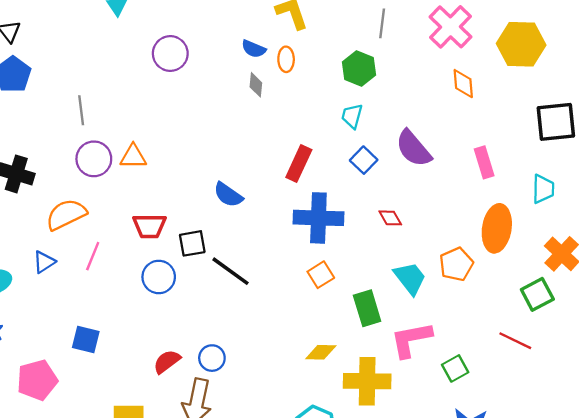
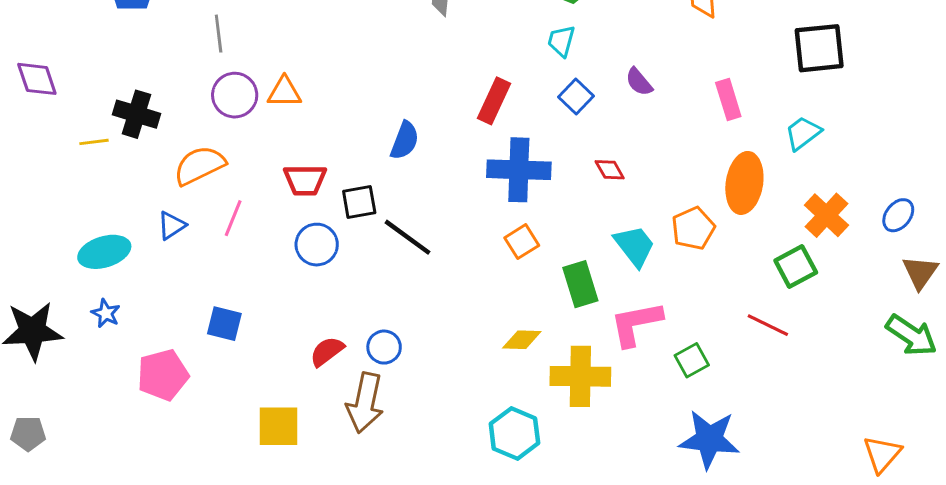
purple semicircle: (413, 148) -> (639, 82), size x0.6
cyan trapezoid: (543, 189) -> (803, 133), turned -128
blue semicircle: (228, 195) -> (405, 140), turned -104

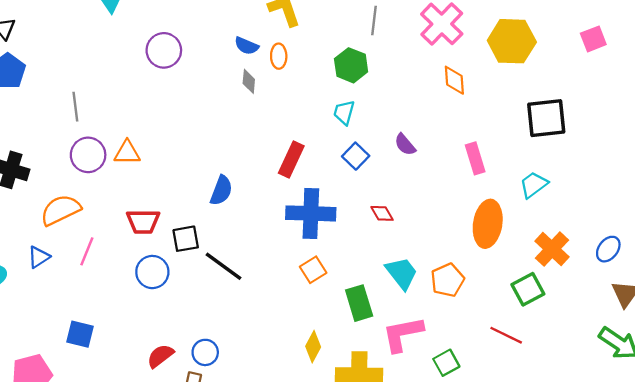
orange pentagon: (693, 228) -> (447, 280), moved
yellow diamond: (522, 340) -> (313, 347), turned -64

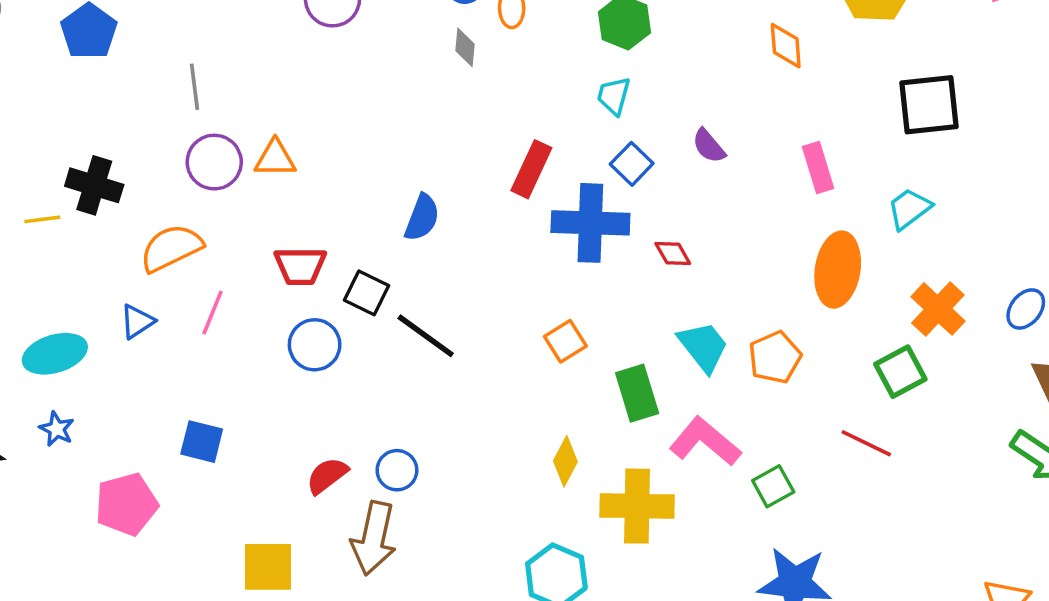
blue cross: (311, 213) -> (590, 223), moved
black square: (186, 239) -> (367, 293), turned 36
pink L-shape: (403, 334) -> (705, 442), turned 51

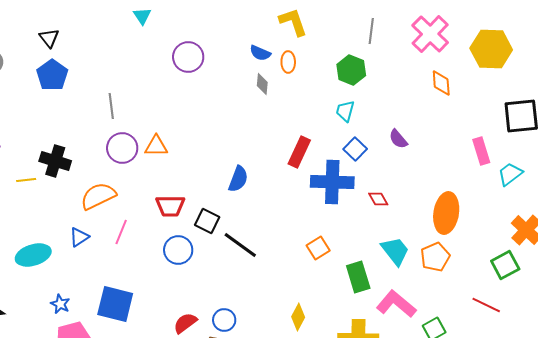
pink rectangle: (818, 167) -> (481, 151), moved
orange ellipse: (838, 270) -> (446, 213), moved
blue star: (57, 429) -> (60, 304), moved
blue square: (202, 442) -> (115, 304), size x1.5
yellow diamond: (565, 461) -> (298, 317), moved

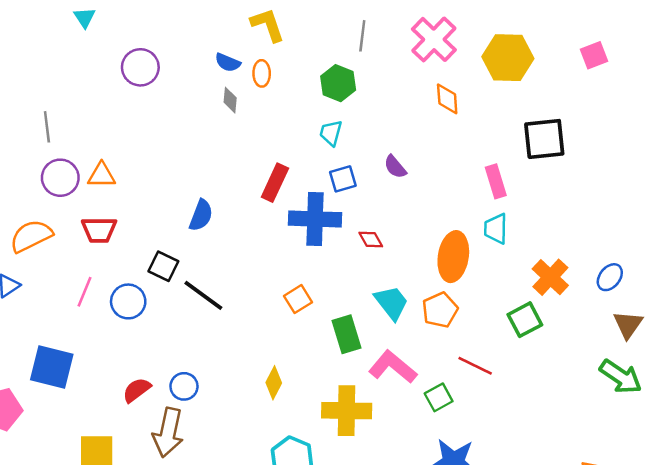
blue square: (355, 149) -> (343, 179), turned 30
cyan trapezoid: (510, 174) -> (496, 229), moved, turned -52
red trapezoid: (170, 206) -> (99, 230), moved
pink line: (121, 232) -> (85, 292), moved
red line: (486, 305) -> (475, 366), moved

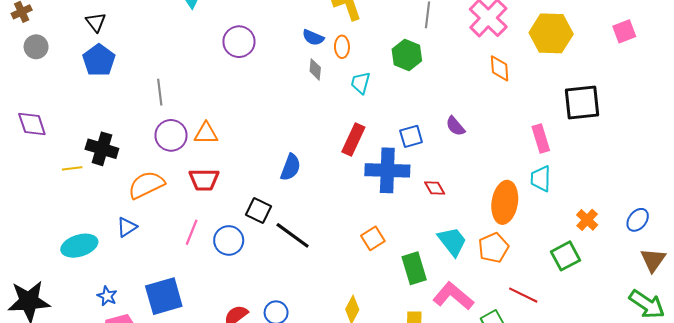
cyan trapezoid: (331, 133) -> (361, 83), moved
orange cross: (550, 277) -> (587, 220), size x0.7
blue square: (52, 367) -> (164, 296), turned -30

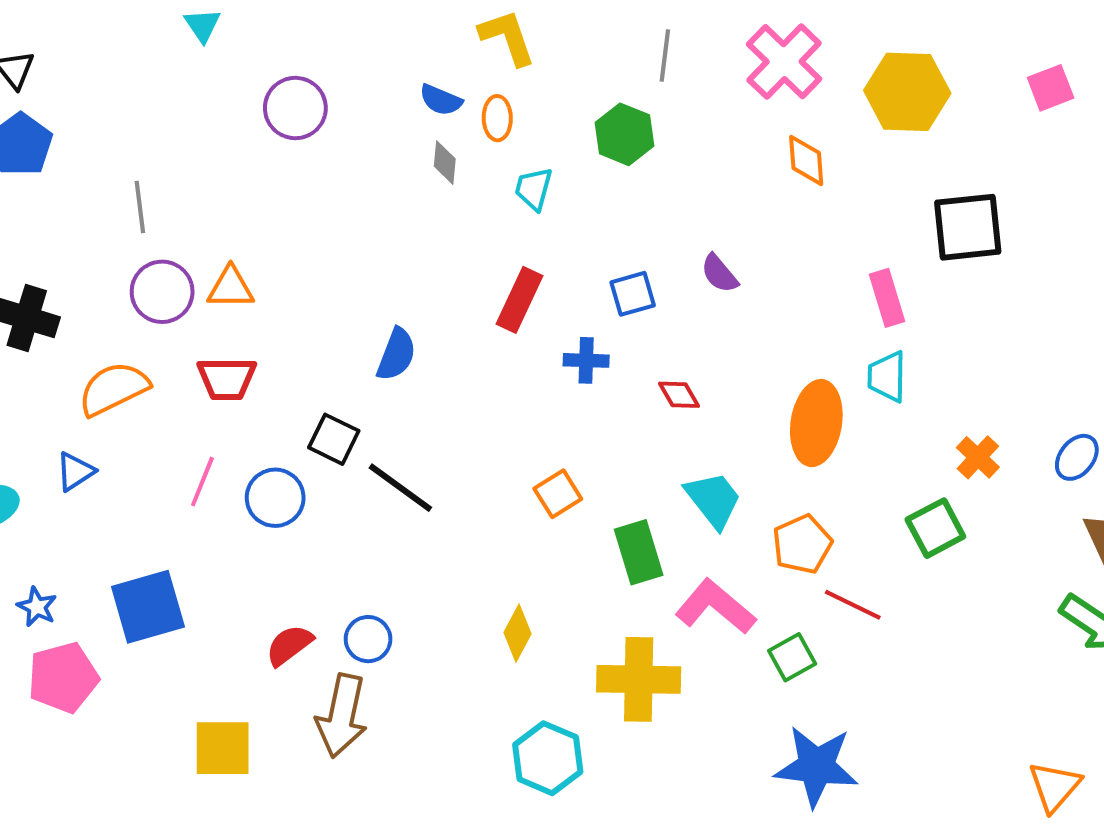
blue cross: (387, 170) -> (586, 360), size x0.5
orange pentagon: (493, 248) -> (802, 544), moved

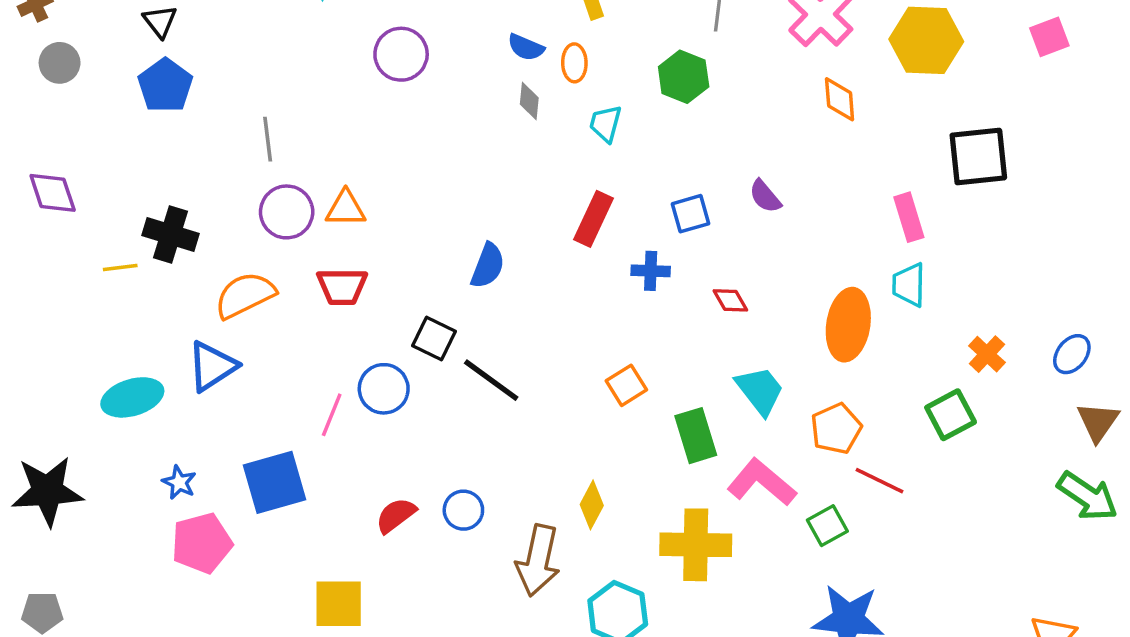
blue triangle: (75, 471) -> (212, 366), size x1.5
pink line: (202, 482) -> (332, 415), moved
brown arrow: (342, 716) -> (538, 560), moved

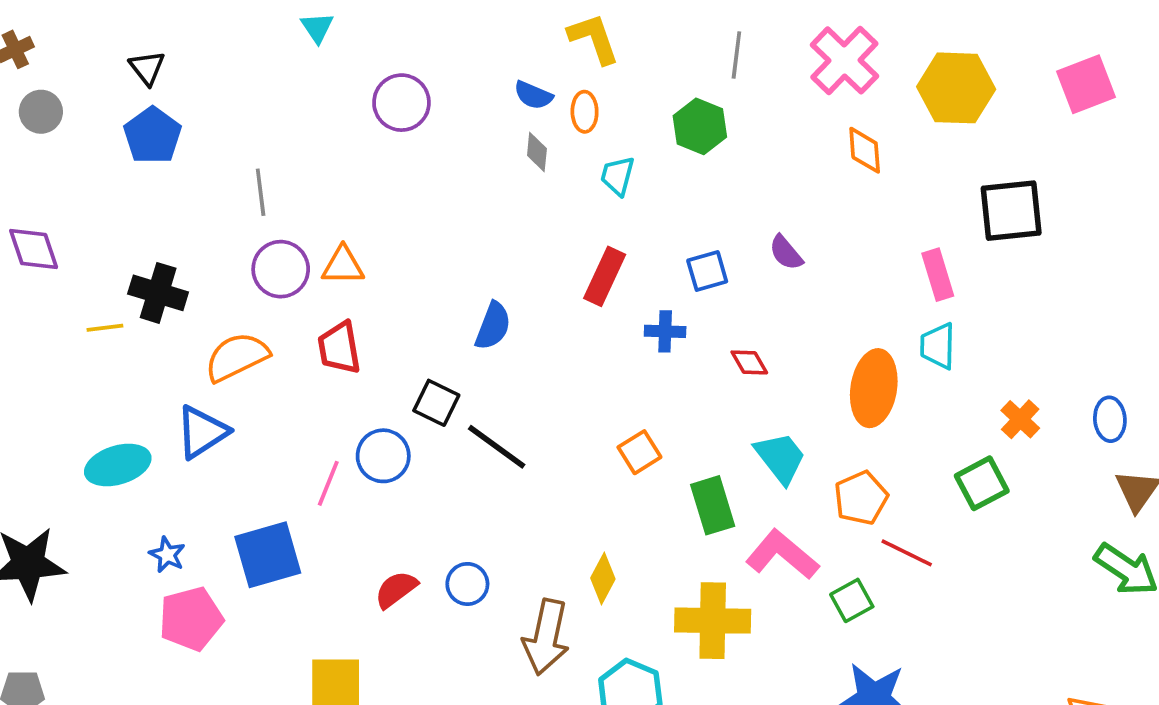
pink square: (1049, 37) -> (1086, 84), size x1.4
red trapezoid: (342, 286) -> (339, 348), turned 80
blue ellipse: (1072, 354) -> (1110, 419), turned -42

